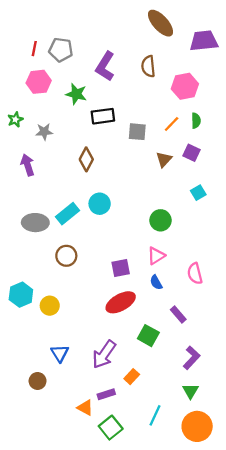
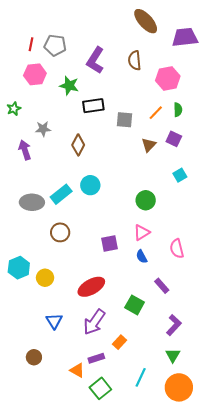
gray star: (44, 132) -> (43, 129), moved
red ellipse: (121, 302) -> (91, 287), moved
brown circle: (38, 381) -> (34, 357), moved

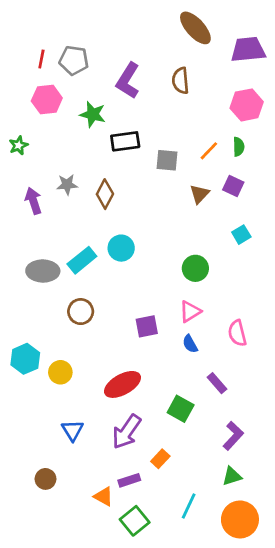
pink hexagon: (168, 78) -> (247, 105), moved
gray star: (43, 129) -> (67, 185), moved
green triangle: (173, 355) -> (232, 476), turned 42

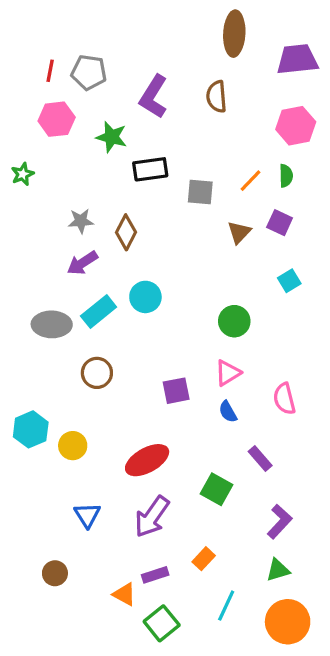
brown ellipse: (195, 28) -> (234, 34), turned 45
purple arrow: (33, 201) -> (82, 263), moved, turned -105
orange rectangle: (160, 459) -> (204, 559), moved

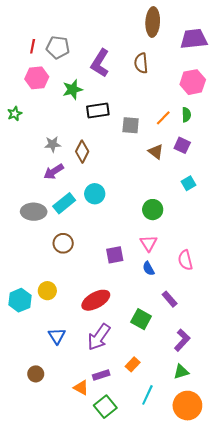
green star: (111, 137) -> (73, 89), turned -30
brown triangle: (239, 232) -> (156, 152), turned -35
pink triangle: (228, 373) -> (148, 243), turned -30
cyan hexagon: (31, 429) -> (20, 300), moved

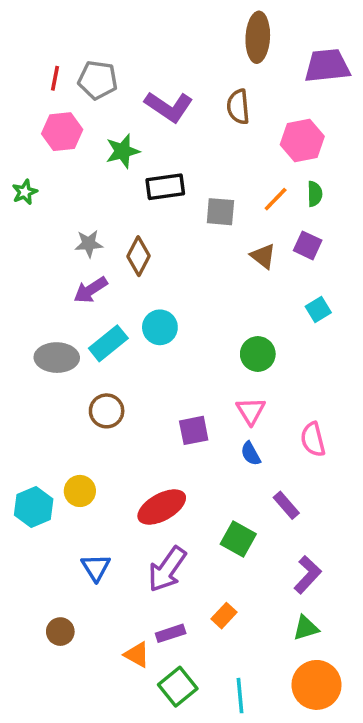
purple L-shape: (100, 63) -> (169, 107), turned -88
pink hexagon: (193, 82) -> (302, 140), moved
cyan line: (147, 395) -> (240, 696), moved, turned -30

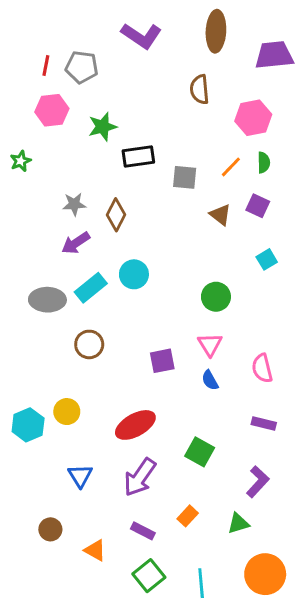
purple L-shape: (169, 107) -> (141, 36), moved
purple rectangle: (286, 505) -> (264, 423), moved, turned -35
green triangle: (306, 628) -> (238, 523), moved
purple rectangle: (171, 633) -> (143, 531), turned 45
orange triangle: (137, 655) -> (95, 550), moved

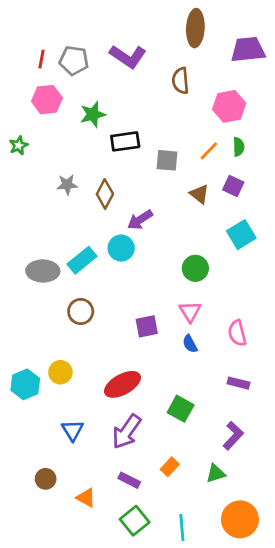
purple L-shape: (141, 36) -> (128, 56), moved
purple arrow: (76, 243) -> (140, 220), moved
cyan square: (267, 259) -> (241, 235), size x1.5

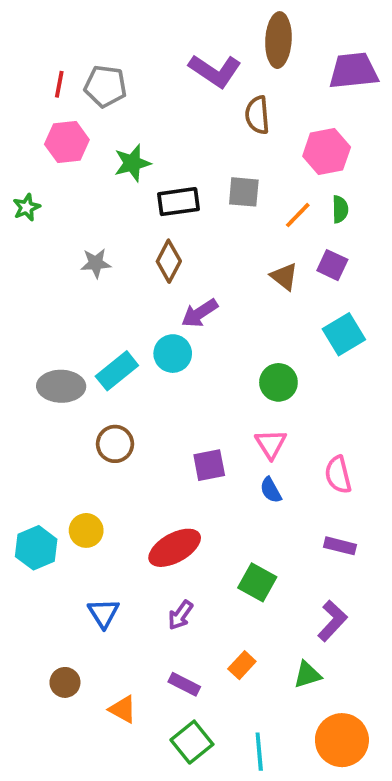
purple L-shape: (128, 56) -> (215, 71), moved
gray square: (167, 160) -> (244, 192), moved
brown diamond: (105, 194) -> (169, 261), moved
purple arrow: (127, 432) -> (180, 615), size x0.6

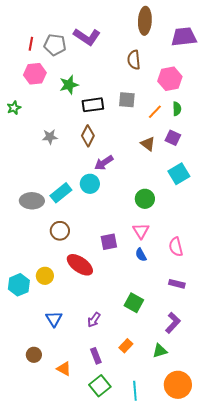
purple L-shape: (215, 71) -> (87, 37), moved
red ellipse: (175, 548) -> (80, 265), moved, turned 64
purple rectangle: (184, 684) -> (96, 356), turned 42

